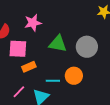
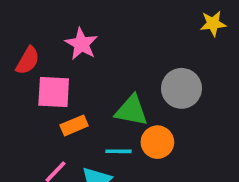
pink star: (33, 23) -> (81, 44), turned -30
green triangle: (58, 44) -> (131, 111), moved

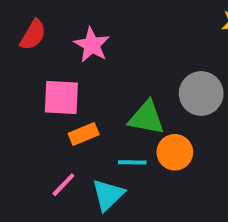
red semicircle: (28, 61) -> (33, 35), moved

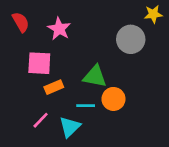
red semicircle: (33, 35) -> (21, 22), turned -60
gray circle: (201, 93) -> (131, 39), moved

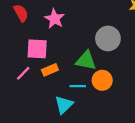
gray circle: (131, 39) -> (108, 38), moved
pink line: (41, 120) -> (23, 73), moved

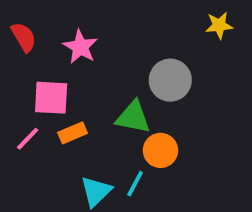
cyan line: (78, 86) -> (135, 184), moved, turned -63

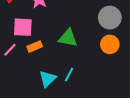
gray circle: (170, 80) -> (110, 18), moved
orange circle: (160, 150) -> (110, 44), moved

